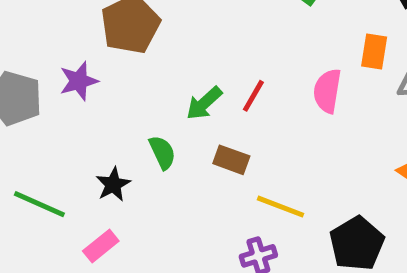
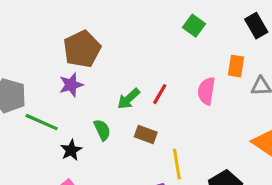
purple star: (79, 81) -> (71, 85), moved
green line: (39, 204) -> (42, 122), moved
yellow line: (281, 207) -> (177, 164), turned 60

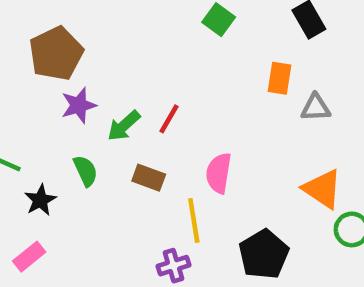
purple star: (71, 85) -> (79, 105), moved
pink semicircle: (206, 91) -> (219, 173), moved

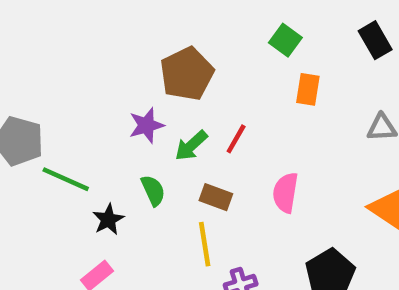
brown pentagon: (56, 53) -> (187, 74), moved
orange rectangle: (280, 78) -> (308, 89), moved
yellow line: (194, 220) -> (205, 244), moved

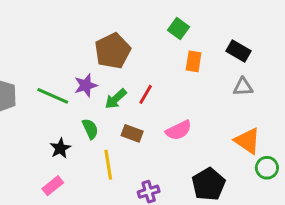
black rectangle: (375, 40) -> (238, 51), moved, turned -30
green line: (66, 179) -> (53, 96), moved
pink semicircle: (285, 193) -> (179, 130), turned -125
yellow line: (205, 244) -> (108, 165), moved

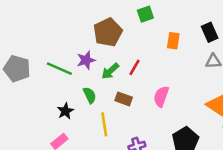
green square: (179, 28) -> (145, 14), moved, turned 35
black rectangle: (238, 51) -> (210, 32), turned 36
pink semicircle: (179, 130) -> (161, 96), turned 135

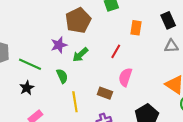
red line: (134, 67) -> (116, 51), moved
green line: (59, 69) -> (30, 64), moved
brown rectangle: (124, 99) -> (105, 93), moved
black star: (65, 111) -> (27, 88), moved

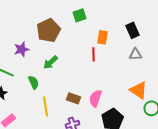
purple star: (59, 45) -> (22, 49), moved
red line: (116, 51) -> (94, 54), moved, turned -32
pink semicircle: (125, 77) -> (96, 98), moved

